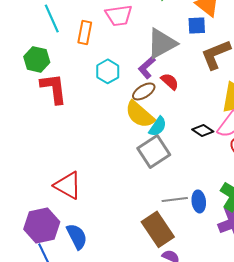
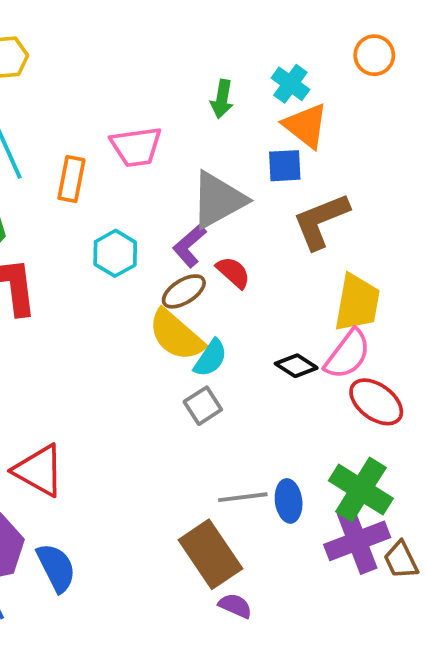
gray square: (154, 151) -> (203, 406), size x0.6

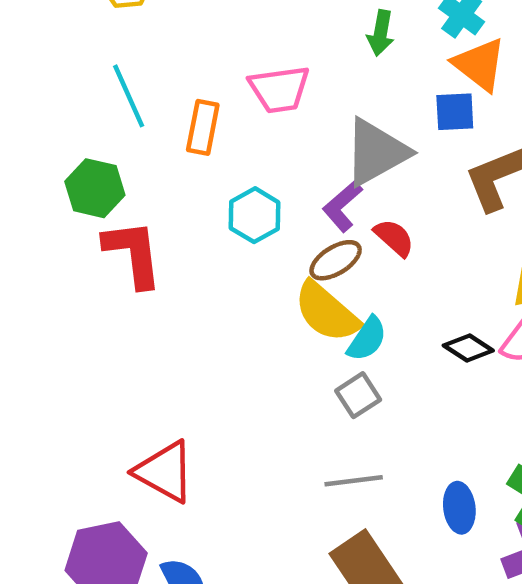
gray line: (243, 497) -> (354, 481), moved

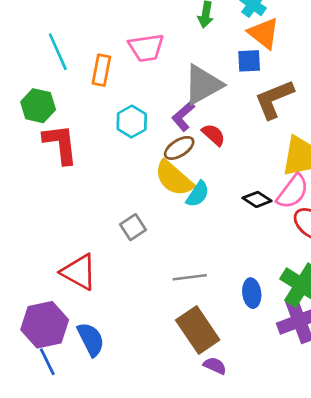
gray square: (358, 395) -> (133, 227), moved

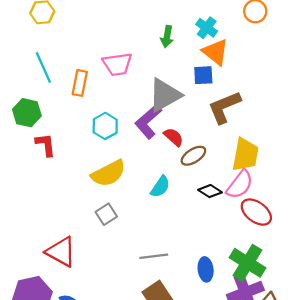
purple L-shape: (183, 116) -> (148, 122), size x1.4
red L-shape: (60, 144) -> (46, 145), size x0.7
brown ellipse: (179, 148) -> (193, 156), moved
yellow semicircle: (174, 178) -> (108, 173), moved, turned -68

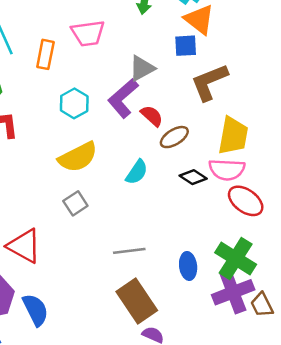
gray triangle: (165, 95) -> (142, 68), size x0.7
pink semicircle: (240, 184) -> (227, 170), turned 56

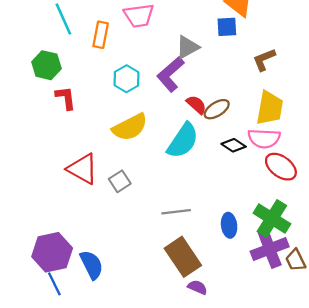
brown L-shape: (209, 82) -> (264, 60), moved, size x0.7
red semicircle: (152, 116) -> (196, 105), moved
cyan semicircle: (137, 172) -> (183, 141), size x1.6
gray square: (75, 203) -> (120, 181), moved
red triangle: (24, 246) -> (83, 169), moved

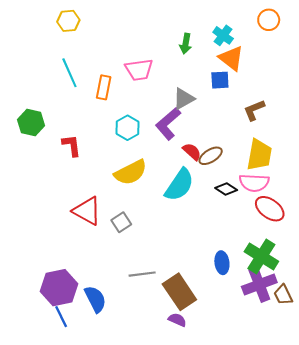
green hexagon: (46, 65) -> (31, 123), moved
gray line: (176, 212) -> (142, 274), moved
purple semicircle: (198, 287) -> (177, 320), moved

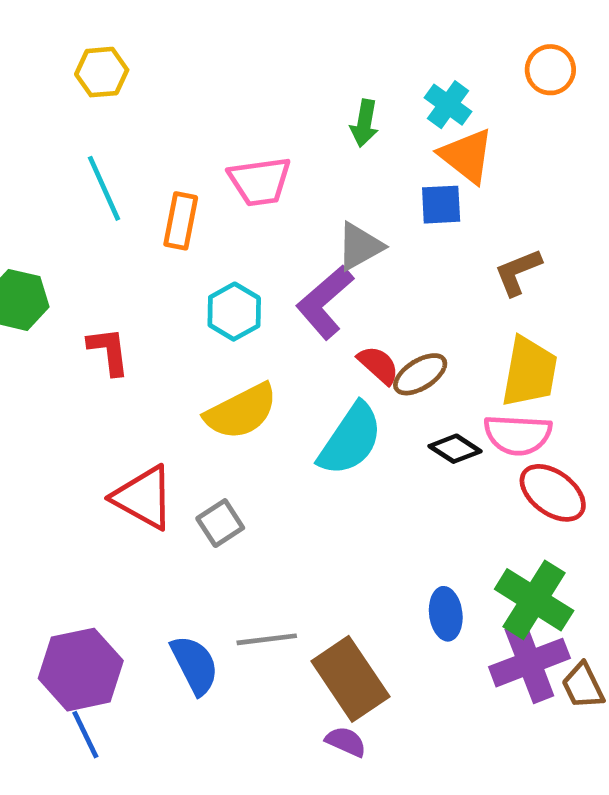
blue semicircle: (95, 299) -> (195, 665), moved

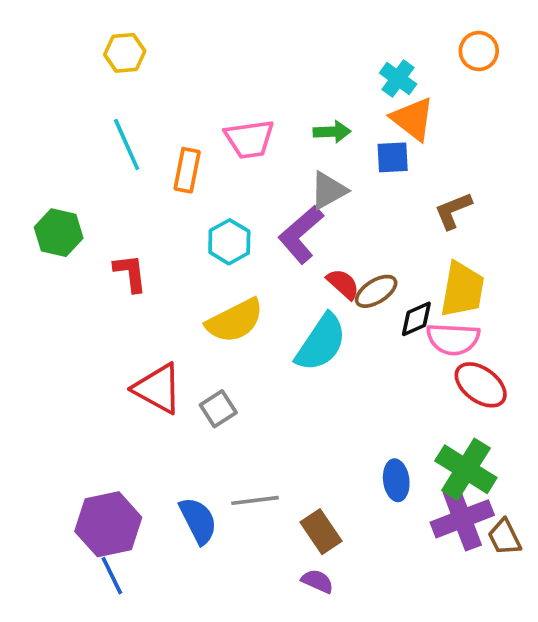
green arrow: (364, 123) -> (332, 132), moved, turned -102
black diamond: (455, 449) -> (416, 319), moved, turned -57
brown rectangle: (350, 679) -> (321, 532), size x0.7

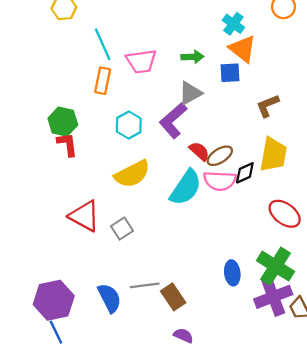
cyan line: (127, 145) -> (103, 44), moved
green hexagon: (59, 233) -> (63, 122), moved
pink semicircle: (453, 339) -> (220, 181), moved
brown rectangle: (321, 532) -> (173, 297), moved

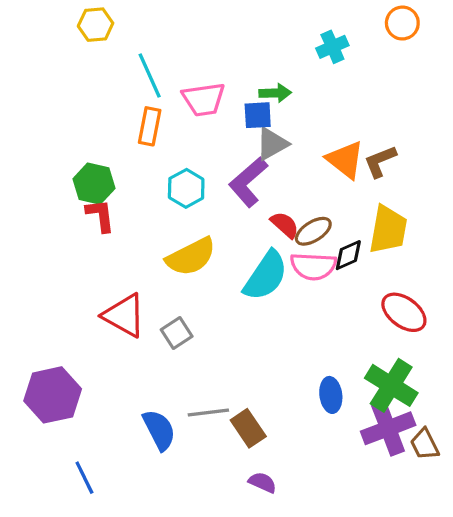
cyan cross: (233, 24) -> (332, 47), turned 30
orange triangle: (243, 49) -> (345, 160), moved
blue square: (230, 73) -> (258, 115), moved
purple hexagon: (54, 300) -> (53, 395), moved

